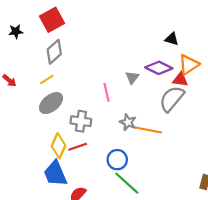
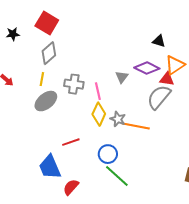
red square: (52, 20) -> (47, 23), turned -30
yellow line: (47, 80) -> (42, 79), turned -48
gray cross: (81, 121) -> (74, 84), moved
yellow diamond: (58, 146) -> (99, 114), moved

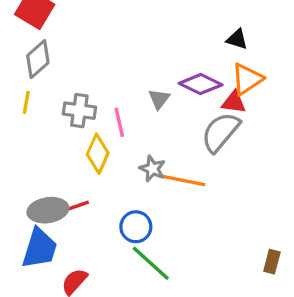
black triangle: (159, 41) -> (237, 39), moved
gray ellipse: (46, 101) -> (48, 210), moved, turned 30
yellow diamond: (99, 114) -> (98, 154), moved
blue trapezoid: (50, 167) -> (40, 248), turned -140

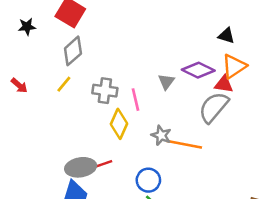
yellow line: (26, 102) -> (64, 84), turned 30

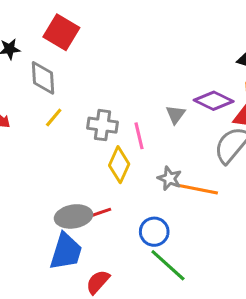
gray diamond: (73, 51) -> (43, 78), moved, turned -52

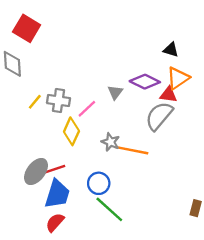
yellow line: (54, 117) -> (35, 102), moved
pink line: (139, 136) -> (87, 109), turned 60
gray ellipse: (74, 216) -> (36, 172), turned -44
blue trapezoid: (66, 251) -> (57, 194), moved

